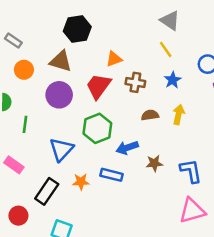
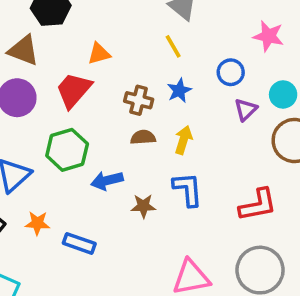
brown cross: (135, 82) -> (139, 100), moved
blue L-shape: (191, 171) -> (188, 189), moved
blue rectangle: (112, 175) -> (79, 243), moved

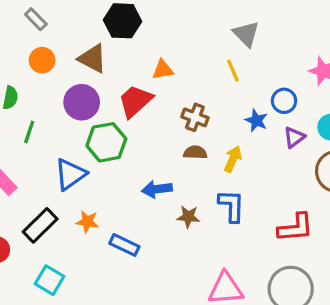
blue star: (179, 91) -> (256, 121), moved, turned -30
green hexagon: (67, 150) -> (106, 142), moved

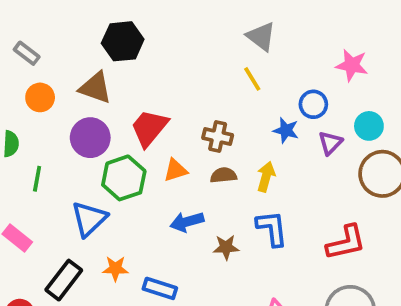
orange triangle: (163, 70) -> (175, 170), moved

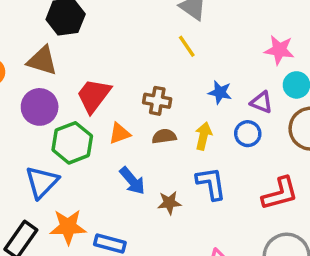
pink star: (352, 65) -> (279, 50), moved
blue circle: (313, 104) -> (248, 134), moved
purple triangle: (330, 143) -> (261, 102), turned -50
blue arrow: (187, 222) -> (132, 181), turned -112
orange star: (115, 269) -> (68, 227), size x1.5

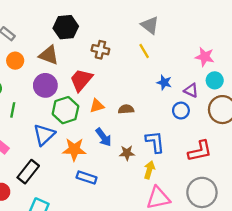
brown cross: (157, 101) -> (100, 50), moved
yellow arrow: (203, 136) -> (149, 170), moved
orange star: (68, 227) -> (74, 149), moved

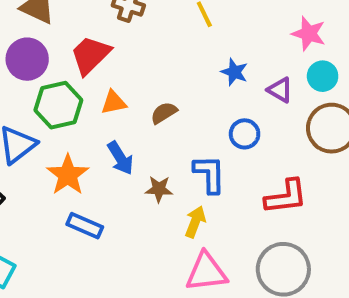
brown semicircle: (126, 109) -> (164, 113), turned -32
blue circle: (181, 111) -> (245, 134), moved
orange star: (74, 149) -> (68, 175), turned 30

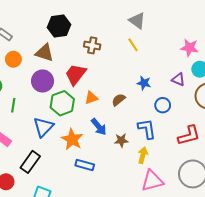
blue star: (234, 72) -> (144, 83), moved

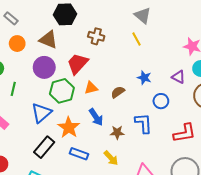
yellow arrow: (143, 155) -> (111, 158), moved, turned 119
black rectangle: (30, 162) -> (44, 147), moved

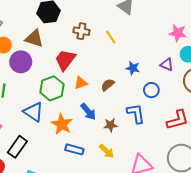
yellow line: (136, 39) -> (111, 37), moved
purple circle: (44, 67) -> (21, 62), moved
blue triangle: (41, 113) -> (33, 112), turned -40
black rectangle: (44, 147) -> (17, 147), moved

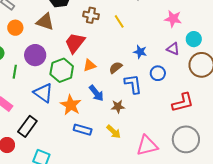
pink star: (178, 33) -> (173, 19), moved
purple circle: (21, 62) -> (35, 55), moved
blue L-shape: (136, 114) -> (133, 84), moved

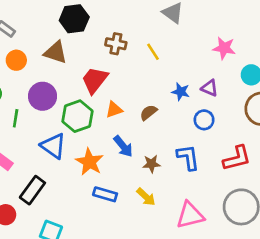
purple triangle: (173, 49) -> (210, 88), moved
blue L-shape: (133, 84) -> (188, 157), moved

